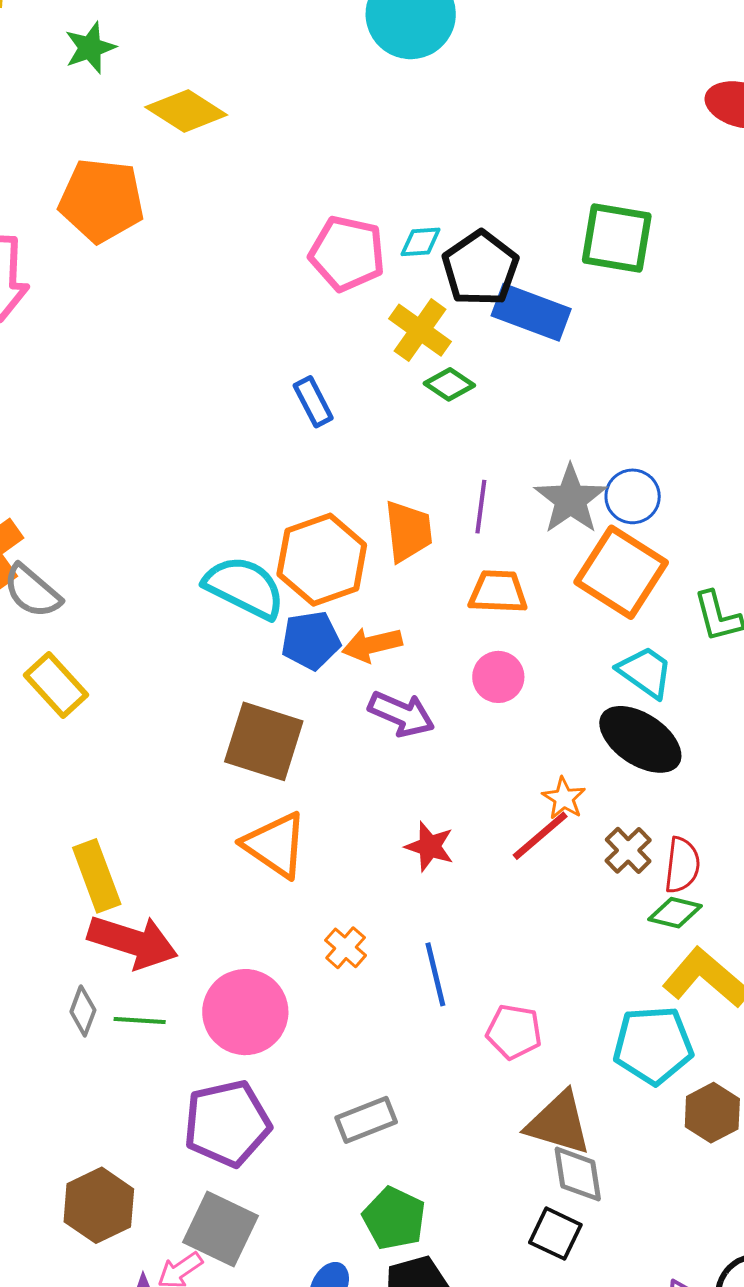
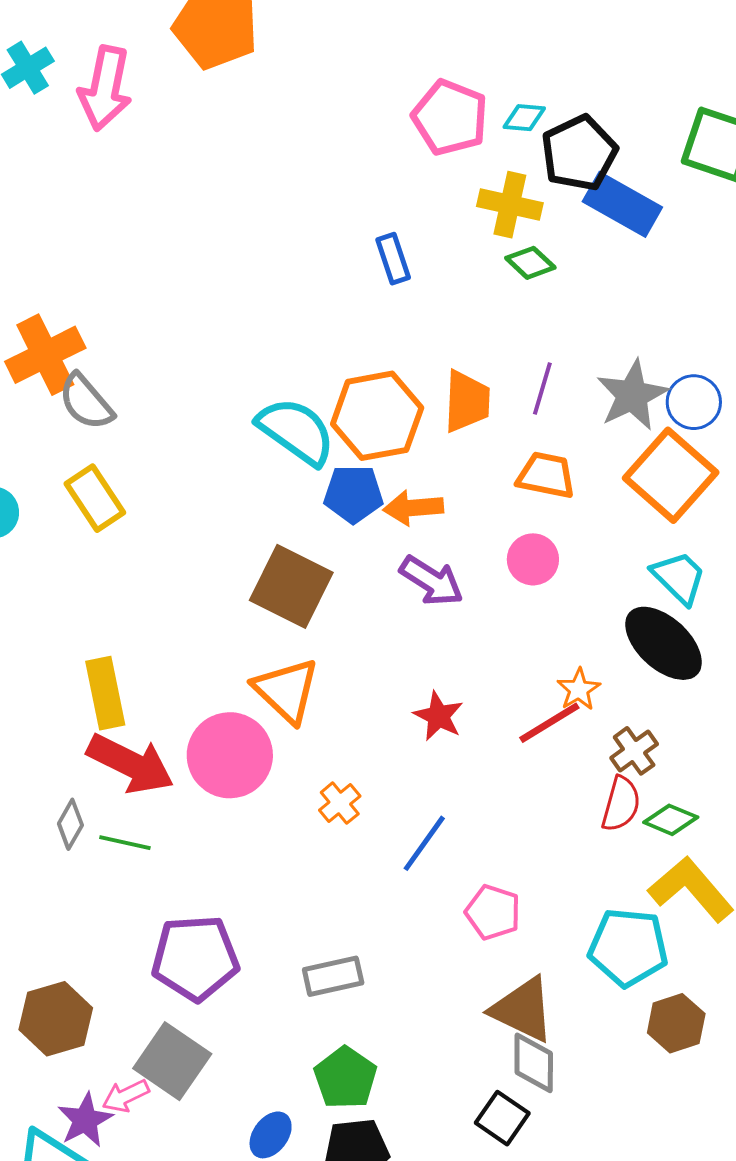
yellow cross: (420, 330) -> (510, 205), turned -32
red semicircle: (682, 865) -> (621, 804), moved
blue line: (435, 974) -> (424, 843), turned 40
pink circle: (245, 1012) -> (230, 755), moved

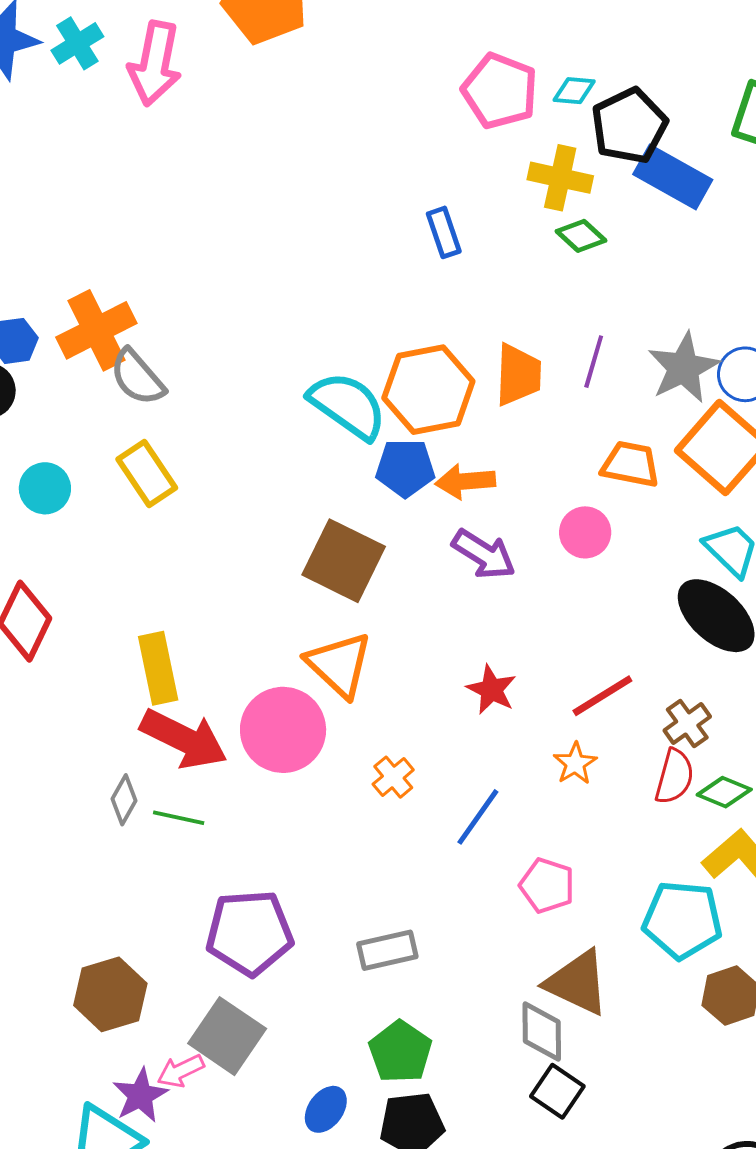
orange trapezoid: (546, 475) -> (631, 464), moved
orange star: (579, 689) -> (575, 763), moved
gray diamond: (534, 1063) -> (542, 1032), moved

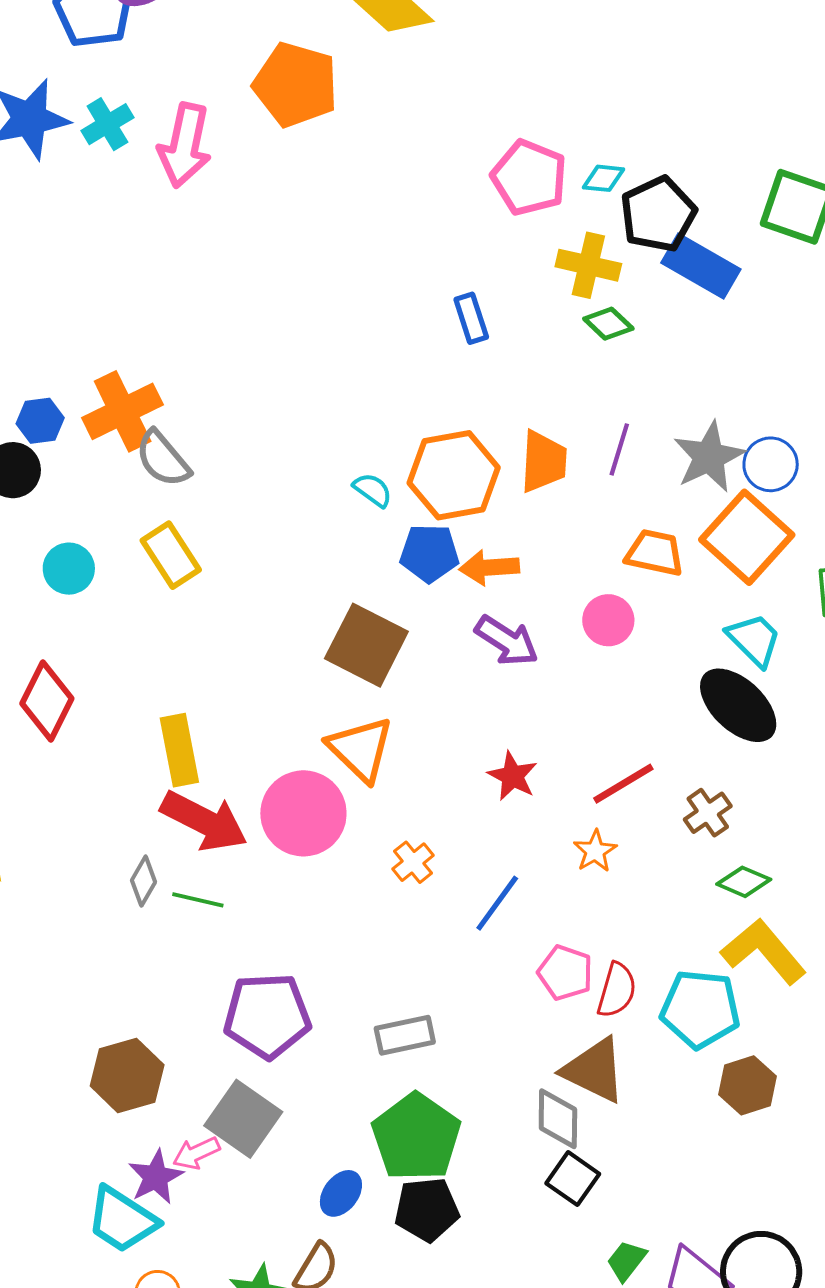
cyan semicircle: (348, 405) -> (373, 490), size x0.5
red semicircle: (674, 777) -> (617, 990), moved
green pentagon: (400, 1052) -> (416, 1137), size x1.4

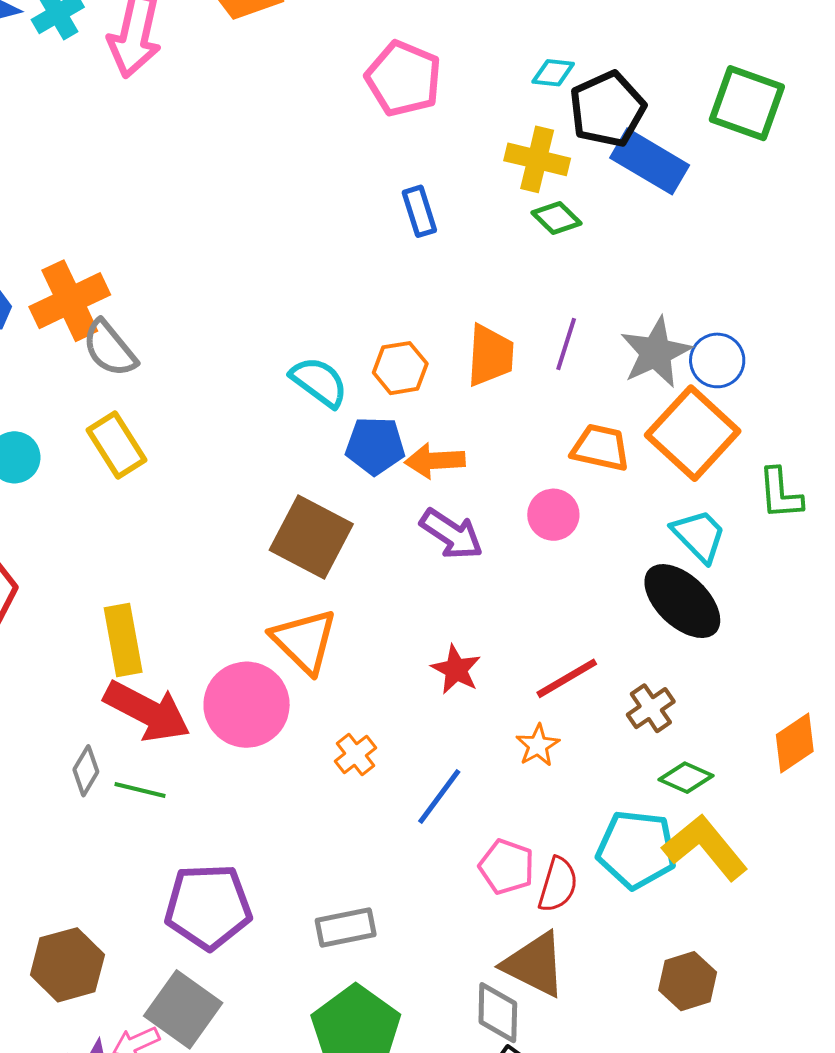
pink pentagon: (529, 178) -> (404, 79), moved
orange hexagon: (454, 475) -> (400, 368), size x0.6
cyan semicircle: (373, 490) -> (319, 382), size x1.5
cyan pentagon: (700, 1009) -> (636, 849), moved

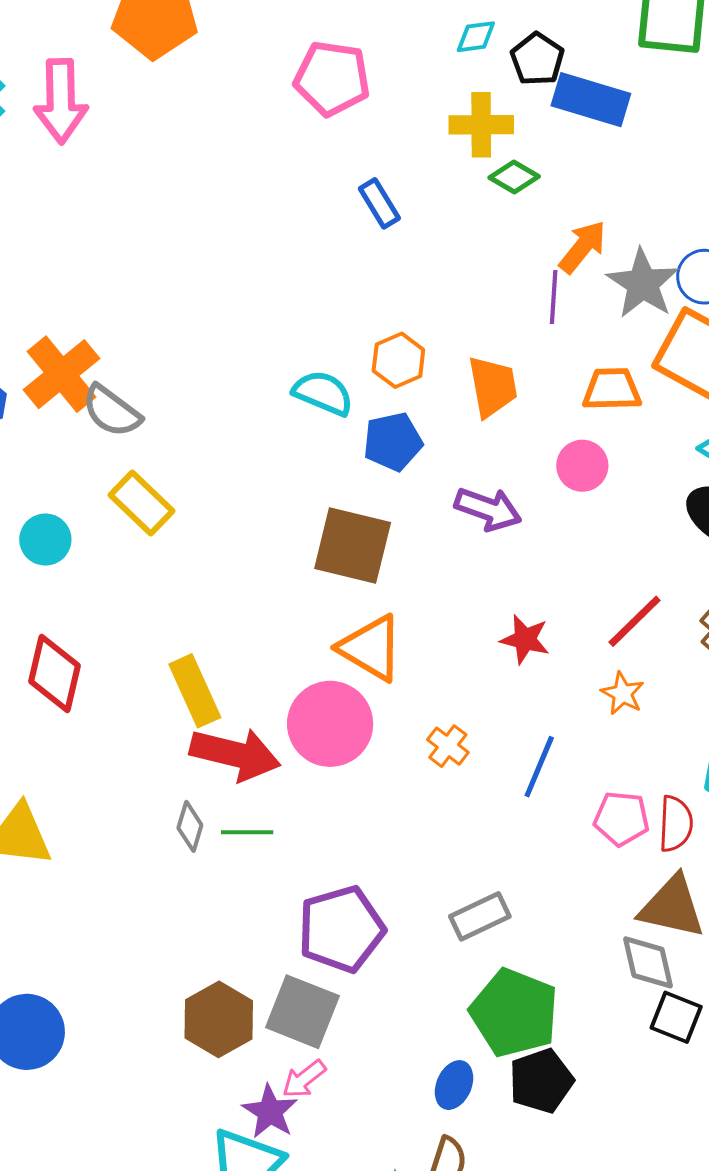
black pentagon: (607, 109) -> (537, 59), size x0.7
orange trapezoid: (490, 355) -> (493, 386), moved
orange arrow: (435, 461) -> (583, 247), moved, turned 146
gray square: (183, 1009) -> (302, 1012), moved

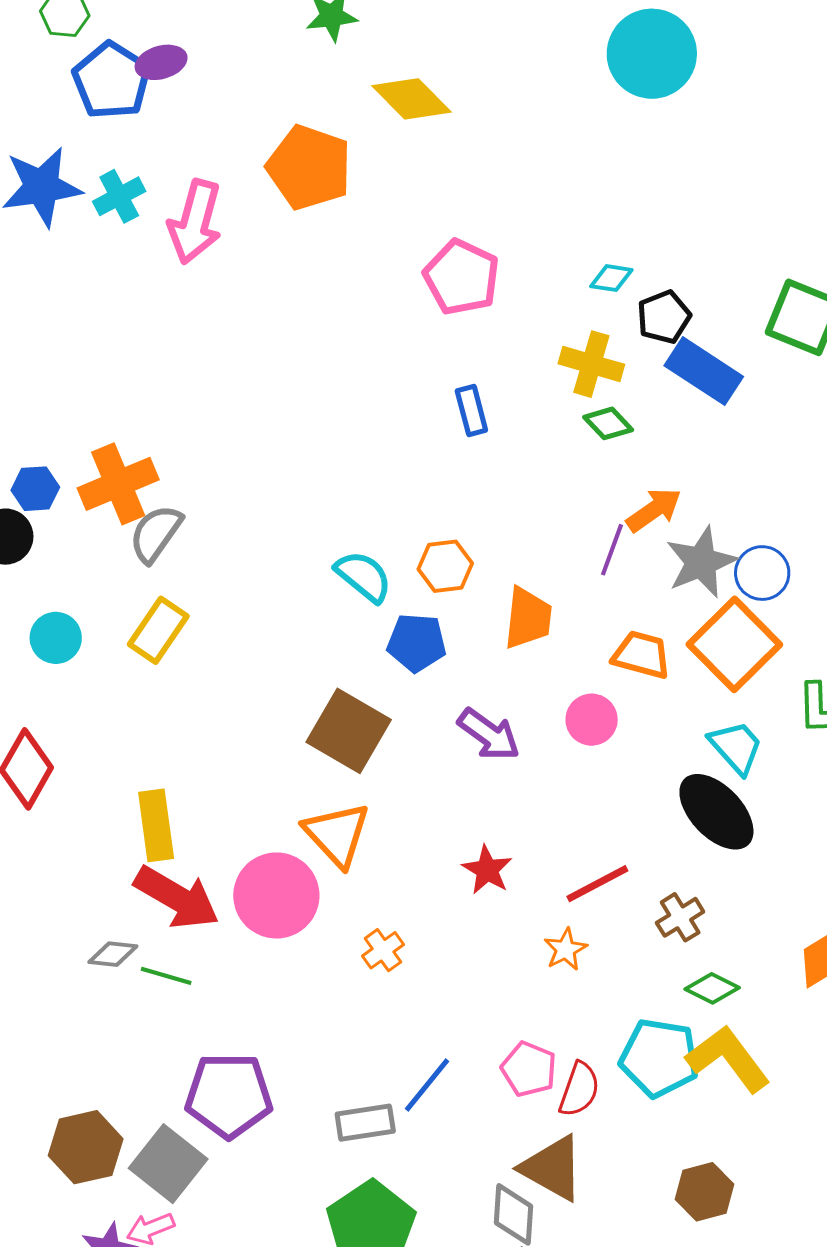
gray semicircle: (112, 411) -> (156, 534), turned 72
yellow rectangle: (142, 503) -> (158, 630), turned 64
blue line: (539, 767) -> (427, 1085), moved
gray diamond: (190, 826) -> (113, 954), turned 63

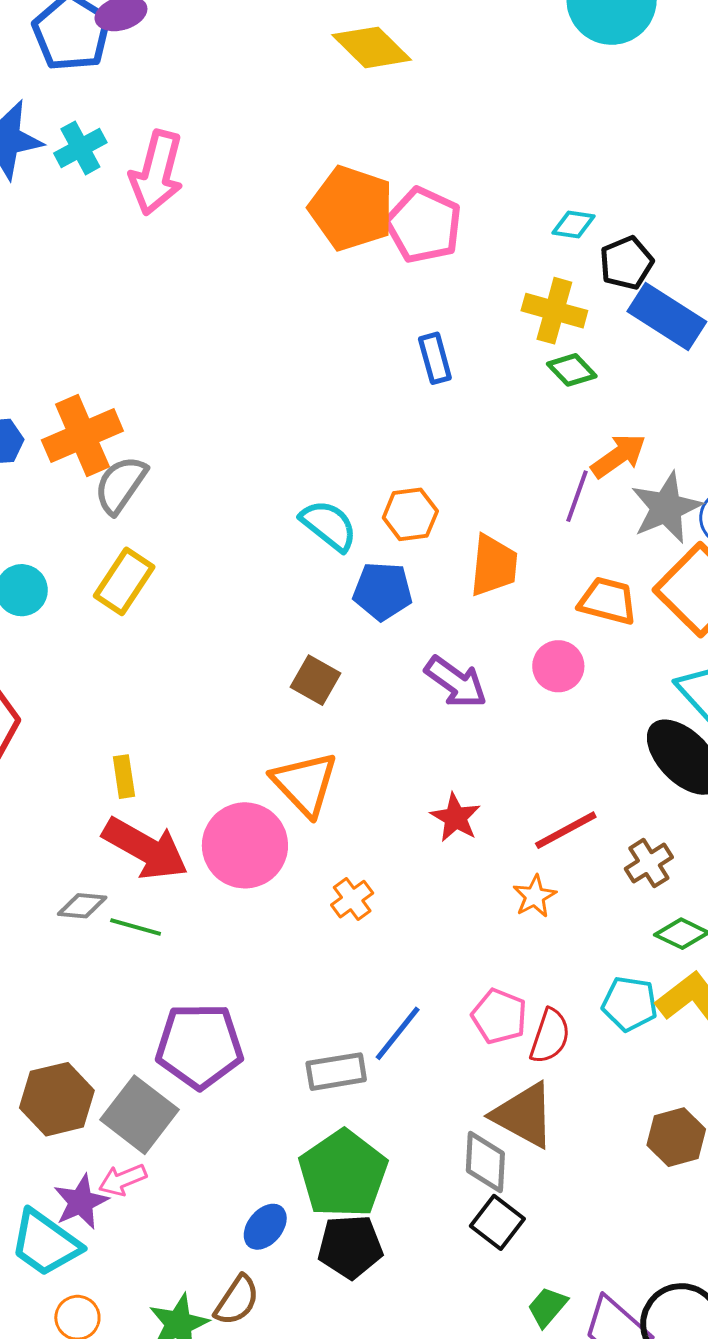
orange pentagon: (309, 167) -> (351, 208), moved
brown square: (349, 731) -> (315, 680), size x0.6
yellow rectangle: (156, 825) -> (124, 777), size x0.6
cyan pentagon: (659, 1058) -> (630, 1004), size x0.7

